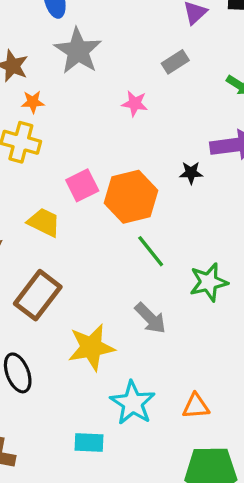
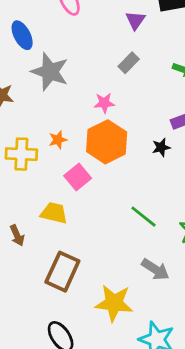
orange star: (33, 102) -> (58, 140), moved
orange hexagon: (131, 197) -> (107, 142), moved
yellow star: (91, 347) -> (114, 303), turned 30

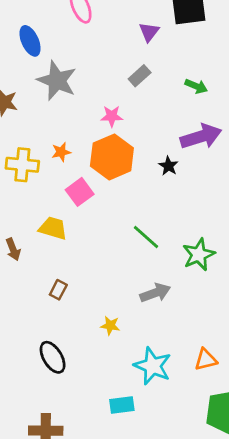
black star: (161, 147) -> (168, 166), turned -30
gray arrow: (155, 269) -> (155, 293), turned -56
brown rectangle: (62, 272) -> (58, 290), size x0.5
yellow star: (114, 303) -> (110, 326), size x0.5

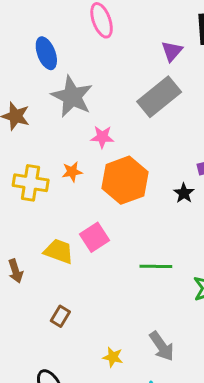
gray rectangle: (140, 76) -> (159, 97), size x1.8
pink star: (112, 116) -> (102, 137), moved
pink square: (80, 192) -> (94, 237), moved
green line: (146, 237) -> (156, 266), turned -44
gray arrow: (155, 293) -> (162, 346), moved, turned 72

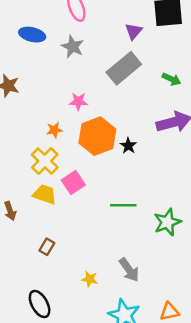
blue ellipse: (46, 53) -> (32, 35), turned -55
gray star: (72, 97) -> (73, 47), moved, size x0.7
yellow cross: (31, 183) -> (45, 161), moved, turned 36
black star: (184, 193) -> (128, 146), moved

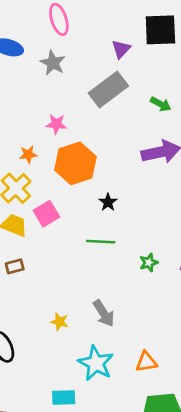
black star: (128, 146) -> (108, 202), moved
green star: (167, 222) -> (149, 263), size x0.6
brown rectangle: (47, 247) -> (15, 266), moved, turned 42

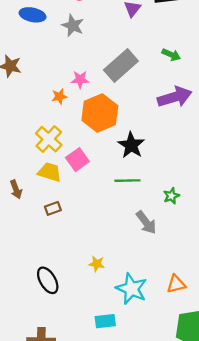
gray rectangle: (108, 90) -> (121, 65), moved
orange star: (28, 154) -> (59, 96), moved
black star: (108, 202) -> (131, 145), size x1.6
gray arrow: (104, 313) -> (146, 222), moved
yellow star: (60, 322) -> (97, 264), moved

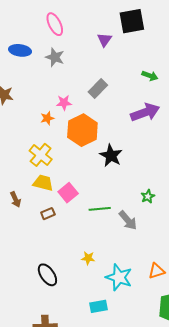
green arrow: (171, 55) -> (150, 76), moved
gray rectangle: (121, 65) -> (98, 88), size x0.7
pink square: (77, 160) -> (68, 193), moved
green line: (127, 181) -> (100, 209), moved

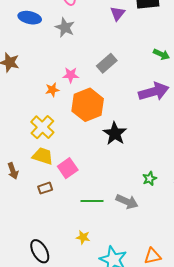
green line: (100, 209) -> (92, 201), moved
gray arrow: (128, 220) -> (127, 202), turned -30

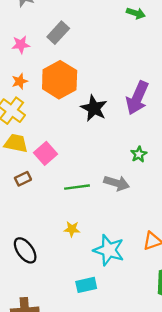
gray rectangle: (107, 63) -> (58, 33), moved
pink star: (71, 75) -> (21, 45), moved
orange star: (52, 90) -> (20, 81), moved
purple arrow: (154, 92) -> (137, 98), moved, turned 136

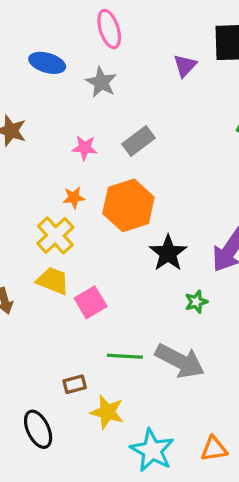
green star: (139, 154) -> (196, 302), moved
brown rectangle: (23, 179) -> (75, 384), moved
gray arrow: (117, 183) -> (180, 361), size x1.4
yellow star: (72, 229) -> (107, 412), size x1.5

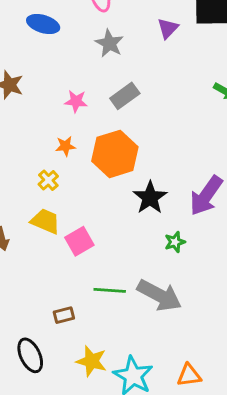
gray star: (101, 82) -> (109, 43), moved
yellow cross: (55, 235) -> (48, 180), size x0.6
yellow star: (107, 412) -> (92, 361), moved

